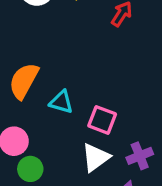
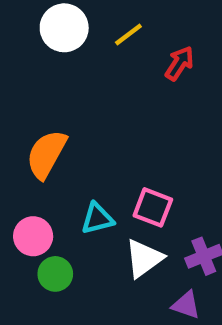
cyan triangle: (61, 102) -> (97, 219), moved, turned -30

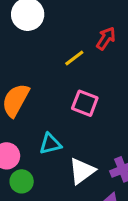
yellow line: (128, 34) -> (74, 58), moved
pink square: (153, 207) -> (85, 103), moved

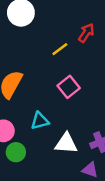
pink square: (85, 103) -> (69, 87), turned 30
white triangle: (82, 171) -> (66, 143), turned 40

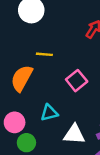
yellow line: (60, 49) -> (44, 54), moved, turned 42

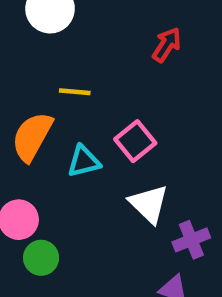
cyan triangle: (49, 113) -> (84, 161), moved
white triangle: (74, 134) -> (149, 204), moved, turned 40

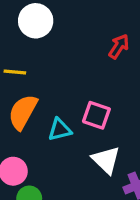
yellow line: (75, 92) -> (15, 72), moved
pink square: (135, 141) -> (96, 115), turned -32

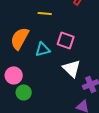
yellow line: (15, 72) -> (45, 13), moved

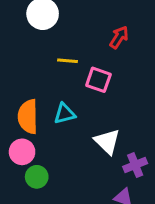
orange semicircle: (20, 38) -> (28, 117), moved, turned -30
pink square: (66, 40) -> (98, 80), moved

